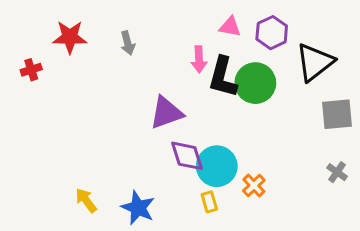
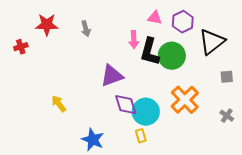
gray square: (337, 114) -> (227, 77), size x0.6
orange cross: (254, 186) -> (185, 100), moved, size x1.8
yellow arrow: (86, 200) -> (59, 104), moved

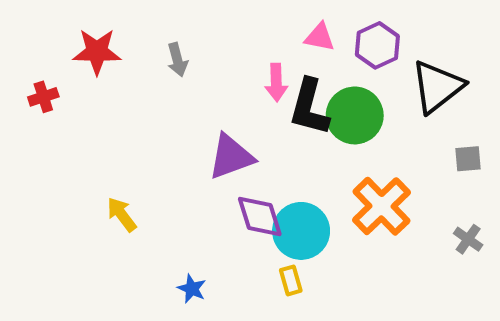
blue star: (93, 140) -> (192, 289), size x0.6

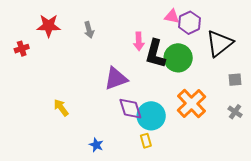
pink triangle: (320, 37) -> (172, 16), moved
gray cross: (468, 239) -> (235, 112), moved

